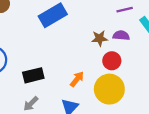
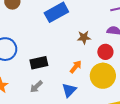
brown star: (100, 38) -> (84, 37), moved

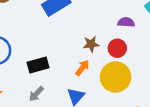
brown star: (84, 37) -> (91, 44), moved

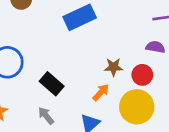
black rectangle: (38, 65) -> (52, 84), turned 50
gray arrow: (36, 94) -> (46, 116), turned 91

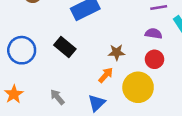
red circle: (142, 75) -> (154, 59), moved
black rectangle: (52, 84) -> (65, 47), moved

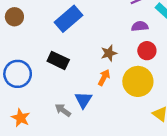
blue triangle: (97, 103) -> (83, 100), moved

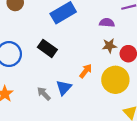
purple semicircle: (140, 26) -> (107, 23), moved
brown star: (109, 53) -> (109, 46), moved

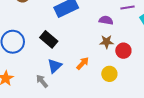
yellow circle: (115, 80) -> (109, 74), size x0.6
blue triangle: (64, 88) -> (55, 66), moved

